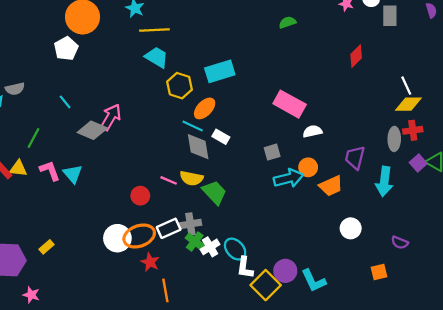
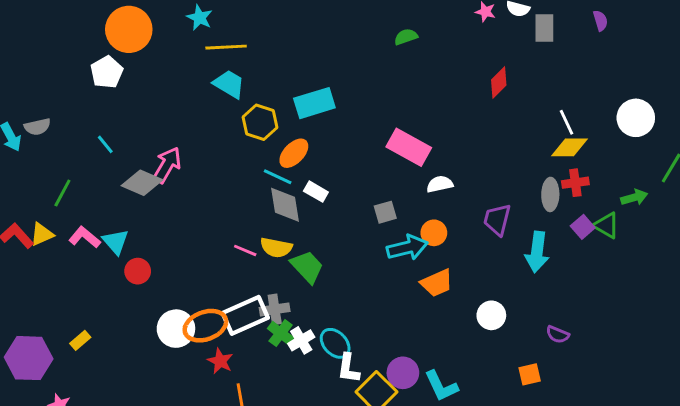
yellow triangle: (18, 168) -> (42, 234), turned -30
pink L-shape: (50, 171) -> (85, 237), turned -30
orange trapezoid: (331, 186) -> (437, 283), moved
red circle: (140, 196) -> (138, 271), moved
white rectangle: (169, 228) -> (245, 315), size x1.4

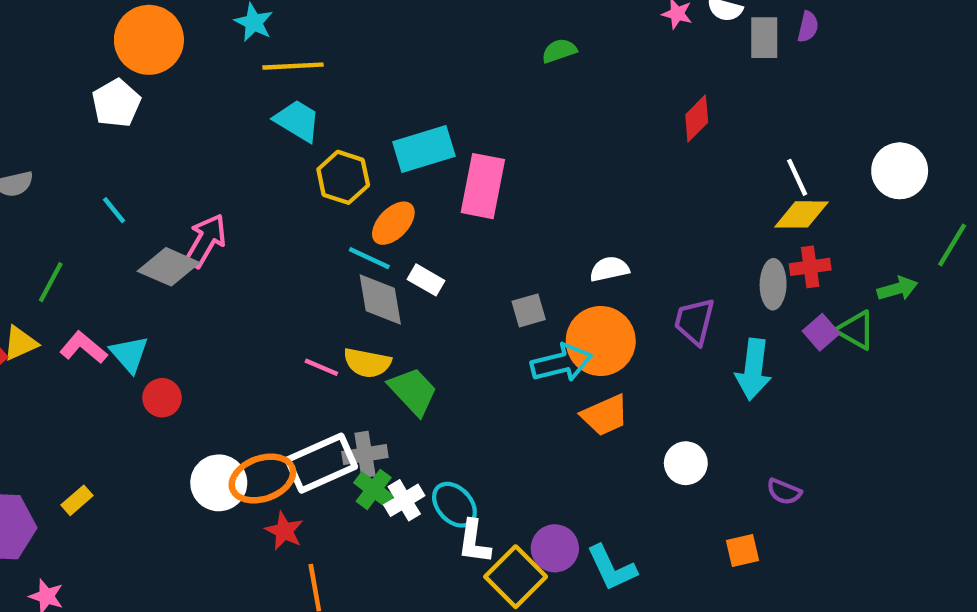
purple semicircle: (600, 21) -> (808, 27), moved, turned 30
pink rectangle: (409, 147) -> (483, 186), moved, turned 72
orange circle: (434, 233) -> (601, 341), size x1.8

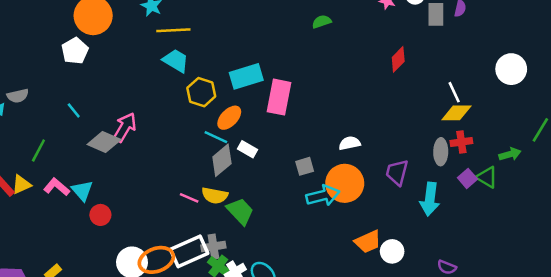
white circle: (900, 171) -> (511, 69), moved
gray diamond: (380, 300) -> (222, 160), turned 60
orange trapezoid: (605, 415) -> (368, 242), moved

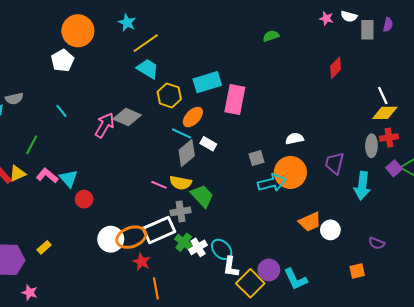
yellow line: (173, 30) -> (146, 43), turned -32
gray diamond: (104, 142) -> (127, 117), moved
gray cross: (213, 247) -> (181, 211), moved

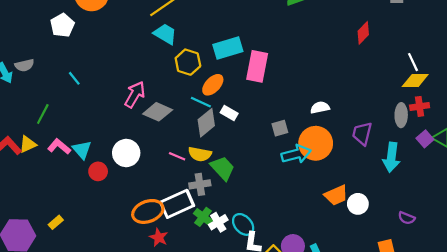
white pentagon: (62, 61) -> (62, 25), moved
gray diamond: (127, 117) -> (158, 112), moved
pink arrow: (105, 125) -> (135, 95), moved
white circle: (111, 239) -> (126, 153), moved

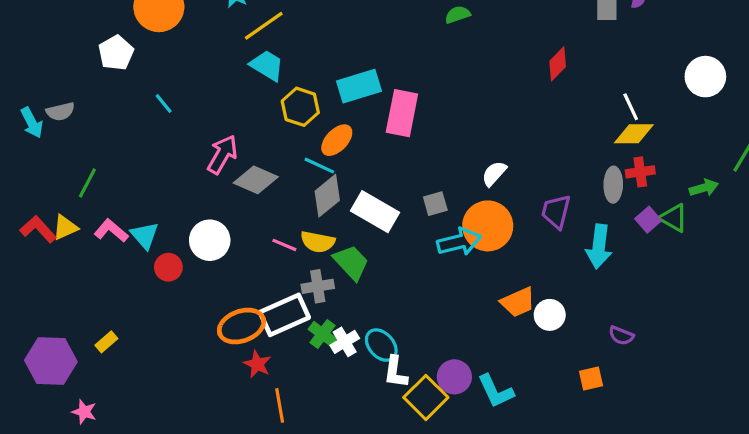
cyan line: (74, 78) -> (164, 104), moved
white semicircle: (320, 108) -> (494, 173), turned -36
white rectangle: (229, 113) -> (375, 212), moved, size x1.8

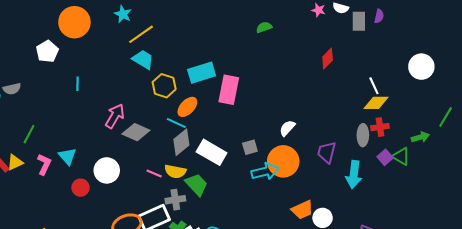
cyan line: (164, 104) -> (77, 84), turned 40
pink L-shape: (111, 231) -> (44, 164), turned 75
cyan triangle: (145, 235) -> (67, 156), moved

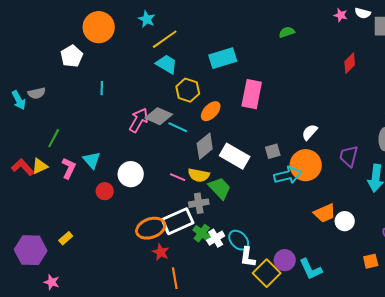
cyan rectangle: (202, 73) -> (223, 58), moved
cyan line: (176, 123) -> (178, 127), moved
gray diamond: (136, 132) -> (159, 116), moved

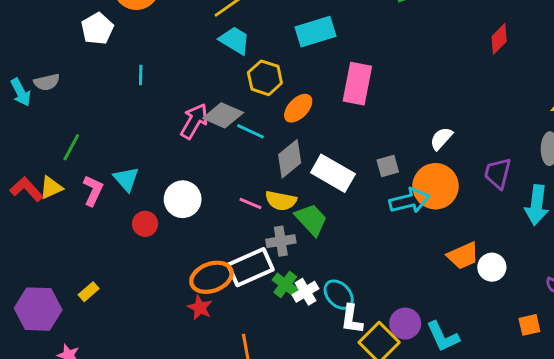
red star: (161, 252) -> (200, 308), moved

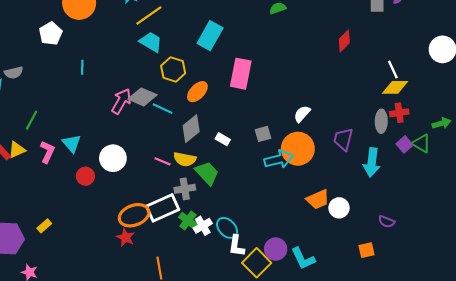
cyan rectangle: (316, 32) -> (210, 36), turned -44
white rectangle: (333, 173) -> (223, 139), size x0.5

